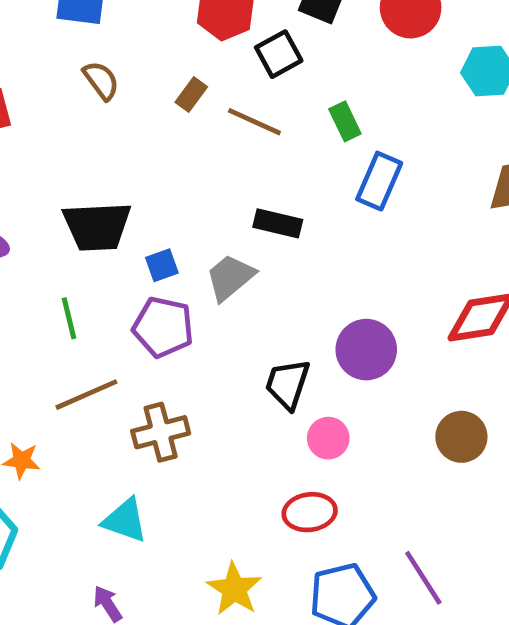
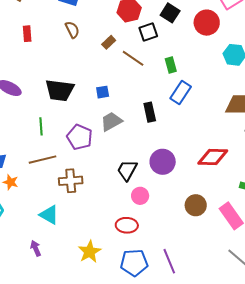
black rectangle: (278, 223) -> (150, 112), moved, turned 54
blue square: (162, 265) -> (103, 92), moved

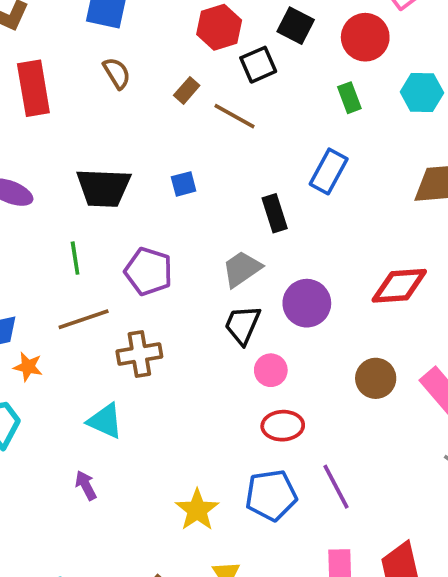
red rectangle: (27, 34) -> (33, 88), size x1.8
green rectangle: (171, 65) -> (349, 98), moved
gray trapezoid: (111, 121) -> (242, 269), moved
red ellipse: (127, 225) -> (283, 426), moved
yellow star: (90, 252) -> (197, 510), moved

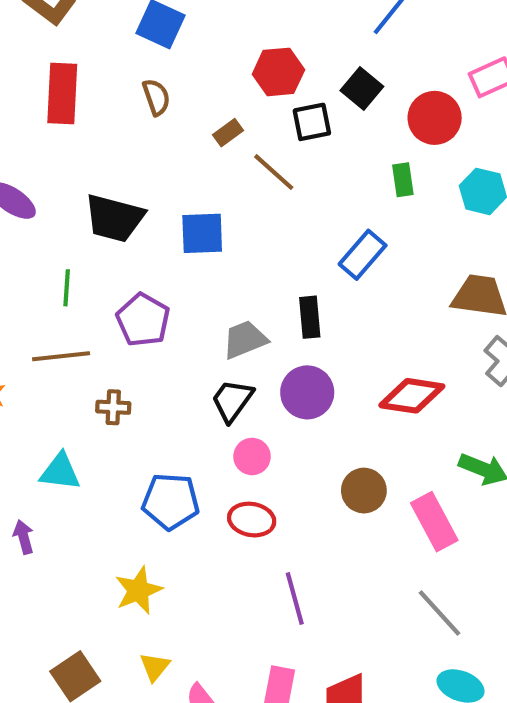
blue square: (184, 184) -> (202, 233), size x1.6
black rectangle: (275, 213) -> (310, 317), moved
brown cross: (139, 354) -> (113, 407), size x0.7
cyan triangle: (105, 421) -> (60, 472), turned -30
blue pentagon: (271, 495) -> (171, 501), moved

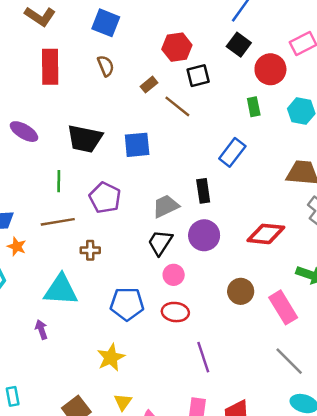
black square: (362, 88) -> (239, 45), moved
cyan triangle: (60, 472) -> (61, 290), size x1.4

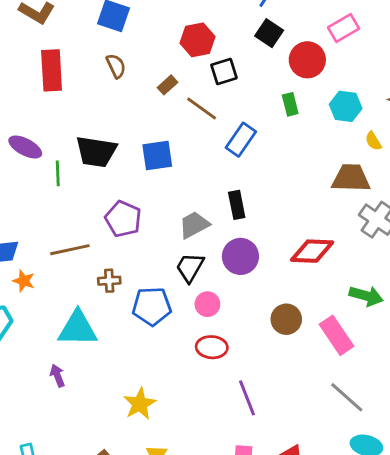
blue rectangle: (232, 152) -> (241, 140), moved
green line: (59, 181) -> (58, 173), moved
blue pentagon: (127, 304) -> (152, 306), moved

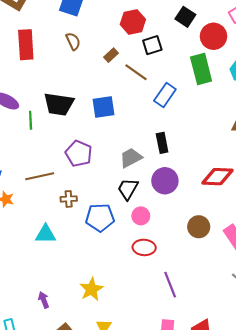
green rectangle: (290, 104) -> (201, 69), size x1.8
cyan triangle: (78, 329) -> (46, 234), size x0.7
purple arrow: (57, 376) -> (44, 300), moved

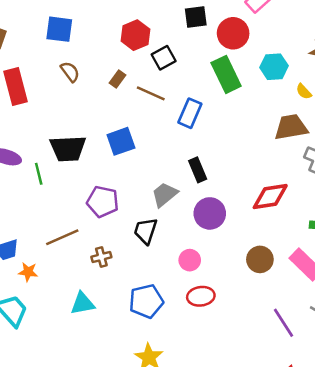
black square: (185, 17) -> (196, 17), turned -30
black trapezoid: (128, 189) -> (146, 231), moved
blue pentagon: (100, 218) -> (146, 301), moved
purple line: (170, 285) -> (284, 323), moved

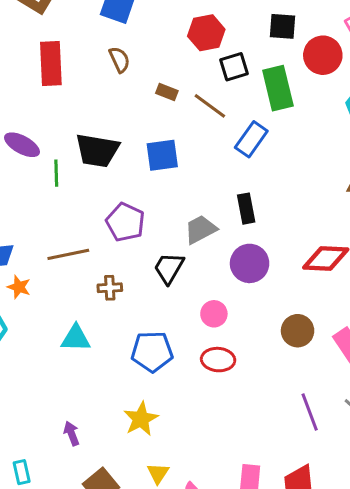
green rectangle: (226, 74) -> (278, 88), moved
brown rectangle: (118, 79) -> (167, 92), moved, turned 63

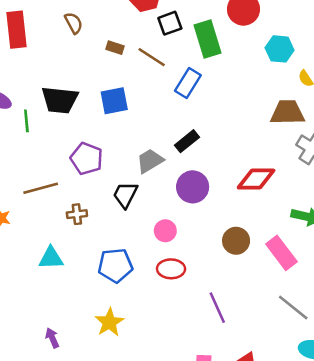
black rectangle: (246, 209) -> (187, 141), turned 65
purple line: (310, 412) -> (217, 308), moved

